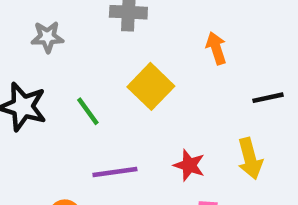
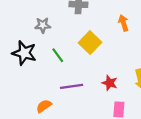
gray star: (47, 37) -> (43, 25), moved

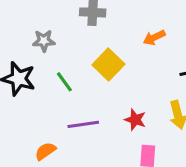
orange arrow: (123, 23) -> (154, 38), turned -98

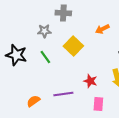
gray star: (44, 41) -> (44, 31), moved
purple line: (83, 124) -> (63, 94), moved

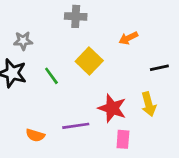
gray star: (44, 31) -> (23, 41), moved
red star: (90, 81) -> (112, 108), size x1.5
orange semicircle: (33, 101) -> (35, 135), turned -128

